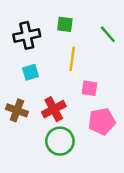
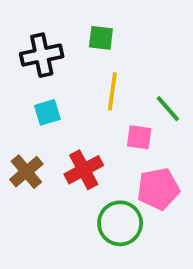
green line: (108, 34) -> (168, 109), moved
brown cross: (17, 110) -> (26, 172), turned 30
green circle: (60, 141) -> (120, 223), moved

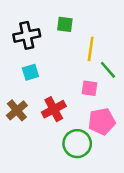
yellow line: (112, 91) -> (91, 49), moved

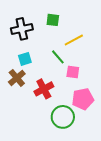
yellow line: (91, 49) -> (74, 40), turned 54
green line: (108, 70) -> (58, 57), moved
brown cross: (17, 110) -> (17, 78), moved

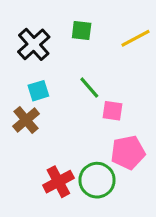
black cross: (22, 29) -> (34, 44), turned -30
yellow line: (74, 40) -> (136, 38), moved
red cross: (44, 89) -> (58, 182), moved

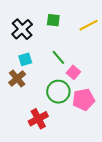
pink square: (112, 111) -> (73, 72), turned 32
green circle: (97, 180) -> (58, 92), moved

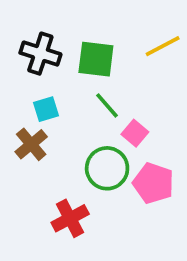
green square: (53, 20) -> (96, 59), moved, size x1.5
black cross: (22, 29) -> (40, 54), turned -30
pink pentagon: (84, 100) -> (153, 183), turned 30

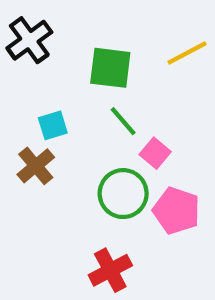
black cross: (40, 54) -> (29, 40), moved, turned 36
red cross: (70, 218) -> (110, 270), moved

